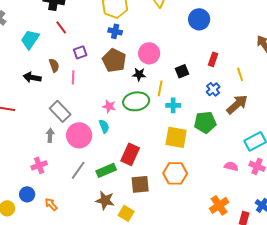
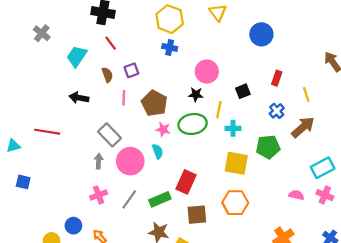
brown pentagon: (114, 60) -> (154, 103), moved
brown semicircle: (54, 65) -> (107, 75), moved
pink cross: (39, 165) -> (99, 195), moved

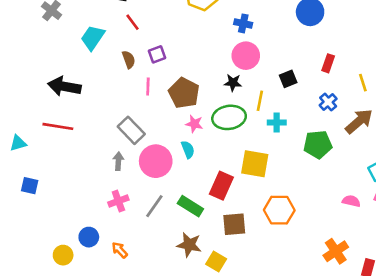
blue cross: (170, 47) -> (243, 23), moved
black arrow: (79, 98) -> (64, 87), moved, size x1.4
yellow square: (236, 163) -> (255, 164), moved
green rectangle: (160, 199) -> (190, 206), turned 55

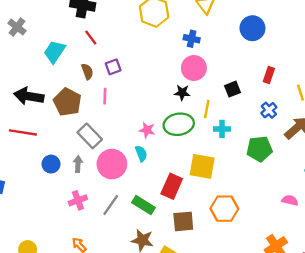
brown pentagon: (184, 93) -> (67, 102), moved
blue circle: (89, 237) -> (51, 164), moved

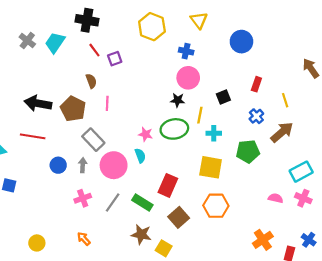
cyan trapezoid: (55, 52) -> (55, 43), moved
purple square: (113, 67) -> (115, 59), moved
yellow square: (202, 166) -> (211, 167), moved
brown square: (183, 221) -> (179, 217), turned -36

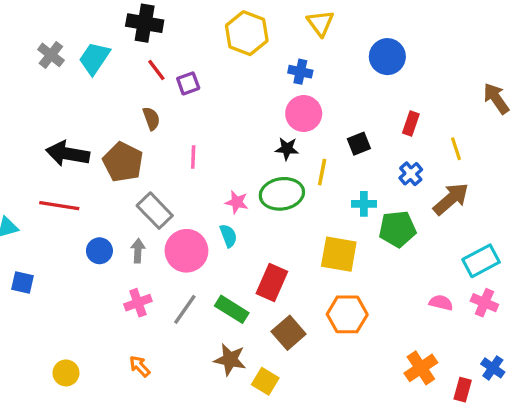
pink line: (107, 103) -> (193, 157), moved
cyan cross: (214, 133) -> (364, 204), moved

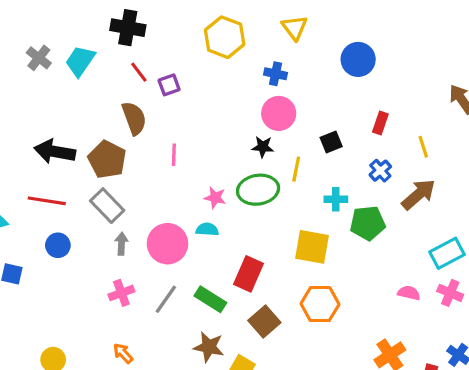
brown semicircle: (151, 119) -> (134, 118), size x1.5
gray rectangle: (155, 211) -> (107, 206), moved
cyan semicircle: (228, 236) -> (207, 229), turned -65
blue circle: (99, 251) -> (58, 245), moved

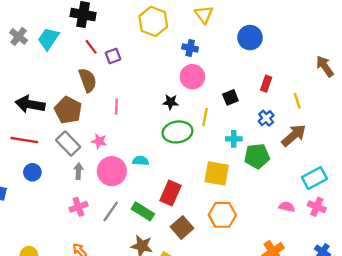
black star: (263, 147) -> (171, 102), moved
pink star: (215, 198) -> (99, 141), moved

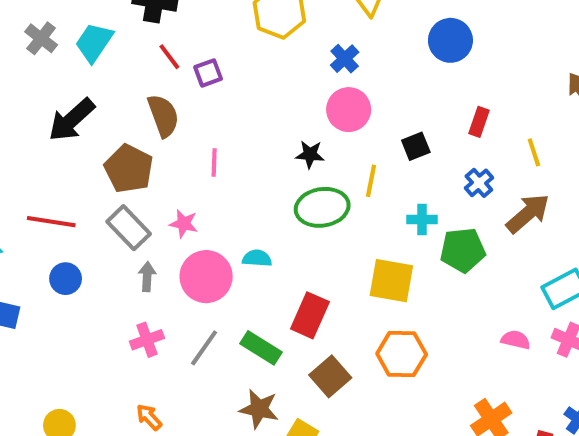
blue cross: (190, 48) -> (345, 59), turned 35
black arrow: (30, 104) -> (72, 120), moved, turned -52

